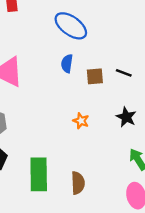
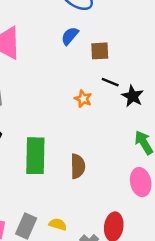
blue semicircle: (67, 64) -> (70, 36), turned 30
black line: (124, 73) -> (110, 82), moved

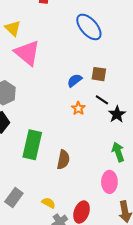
blue semicircle: (70, 36) -> (75, 80), moved
yellow semicircle: (58, 224) -> (49, 203), moved

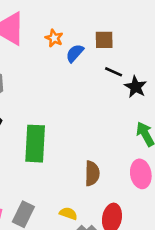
orange star: (78, 108) -> (54, 38), moved
brown semicircle: (63, 160) -> (92, 173), moved

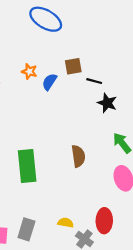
black line: (114, 72) -> (94, 81), moved
brown semicircle: (92, 173) -> (78, 156), moved

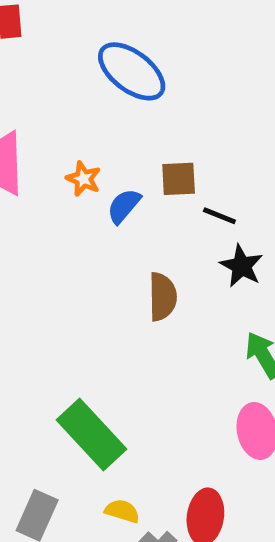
brown semicircle: (78, 156) -> (163, 297), moved
green rectangle: (27, 166) -> (91, 434), moved, turned -44

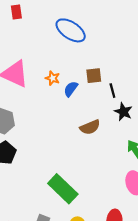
black line: (219, 216) -> (112, 91), turned 56
brown semicircle: (163, 297) -> (90, 127), turned 72

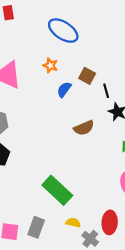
brown square: (94, 76) -> (87, 76), turned 35
orange star: (53, 78) -> (50, 65), moved

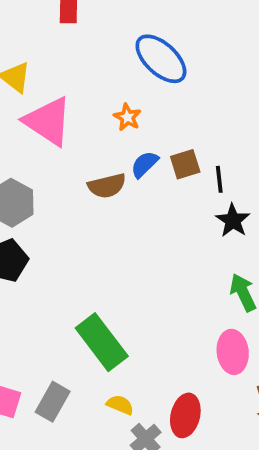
brown square: (87, 76) -> (185, 164), moved, turned 35
brown semicircle: (84, 128) -> (107, 186), moved

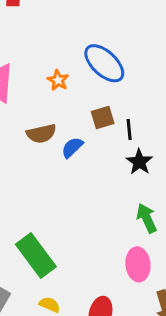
blue ellipse: (161, 59) -> (104, 63), moved
blue semicircle: (145, 164) -> (72, 147), moved

